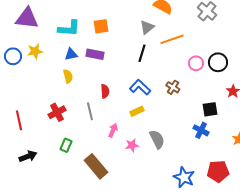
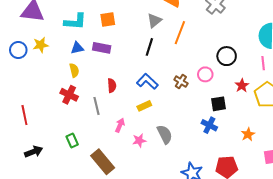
orange line: (172, 39) -> (180, 33), turned -50
pink circle: (196, 63) -> (205, 74), moved
red cross: (57, 112) -> (69, 95), moved, turned -36
green rectangle: (66, 145) -> (72, 140), turned -48

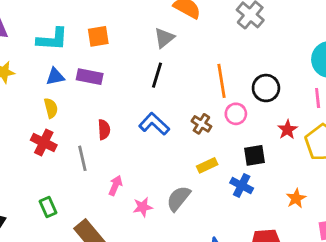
orange line: (180, 33) -> (222, 81), moved, turned -30
yellow rectangle: (144, 106) -> (207, 165), moved
gray semicircle: (165, 134) -> (178, 198), turned -114

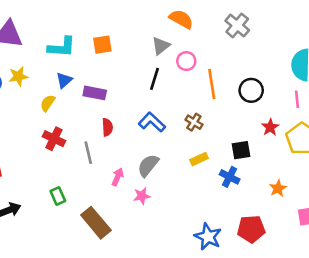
blue triangle: (55, 77) -> (64, 80), turned -30
purple rectangle: (90, 77) -> (95, 93), moved
yellow semicircle: (51, 108) -> (48, 103), moved, turned -132
pink circle: (236, 114) -> (186, 61), moved
gray semicircle: (178, 198) -> (148, 165), moved

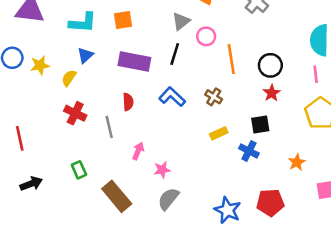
yellow star: (18, 76) -> (40, 65), moved
purple rectangle: (95, 93) -> (134, 62), moved, size x1.4
red star: (270, 127) -> (272, 93), moved
gray semicircle: (148, 165) -> (168, 199), moved

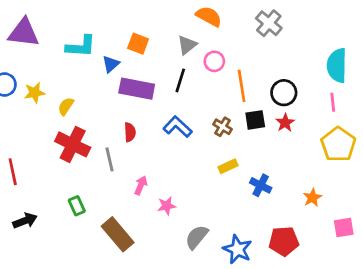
orange square: (123, 20) -> (138, 44), moved, turned 30
blue triangle: (85, 55) -> (111, 64), moved
red cross: (75, 113) -> (73, 144), size x1.4
black square: (260, 125) -> (255, 120), moved
gray semicircle: (168, 199) -> (197, 237), moved

